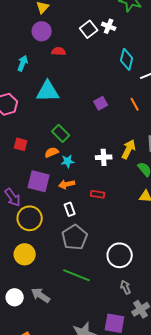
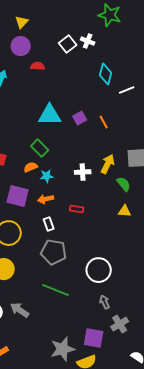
cyan triangle: (48, 91) -> (50, 115), moved
orange line: (135, 104) -> (104, 122), moved
gray pentagon: (75, 237) -> (54, 252), turned -30

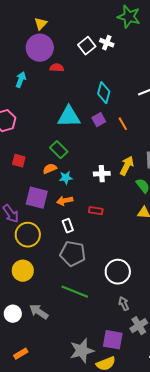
purple circle: (21, 46) -> (40, 48), size x1.4
cyan diamond: (106, 74) -> (104, 93), moved

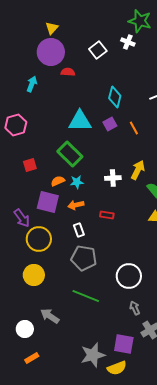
white cross: (107, 43) -> (128, 42), moved
green rectangle: (59, 150) -> (70, 154), size x1.4
red square: (19, 161) -> (30, 165), turned -32
orange semicircle: (50, 169) -> (58, 181), moved
white circle: (13, 314) -> (25, 329), moved

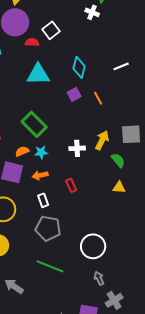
white square: (98, 50) -> (51, 30), moved
cyan triangle: (80, 121) -> (38, 74), moved
red rectangle: (107, 215) -> (71, 185), turned 56

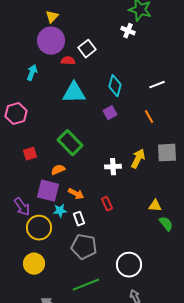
orange line: (98, 98) -> (149, 117), moved
cyan star: (41, 152) -> (60, 211), moved
green semicircle: (118, 160) -> (166, 224), moved
orange arrow: (40, 175) -> (76, 194), turned -140
green line: (50, 266) -> (86, 285), turned -44

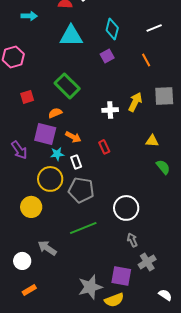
cyan arrow: (32, 73) -> (29, 16), turned 70
yellow triangle: (155, 206) -> (152, 141), moved
yellow circle: (39, 228) -> (50, 179), moved

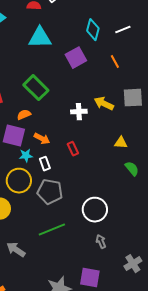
cyan diamond: (112, 29) -> (93, 30), moved
purple square: (107, 56) -> (76, 58), size x1.5
yellow arrow: (135, 102) -> (104, 104), turned -90
gray cross: (147, 262) -> (133, 264), moved

